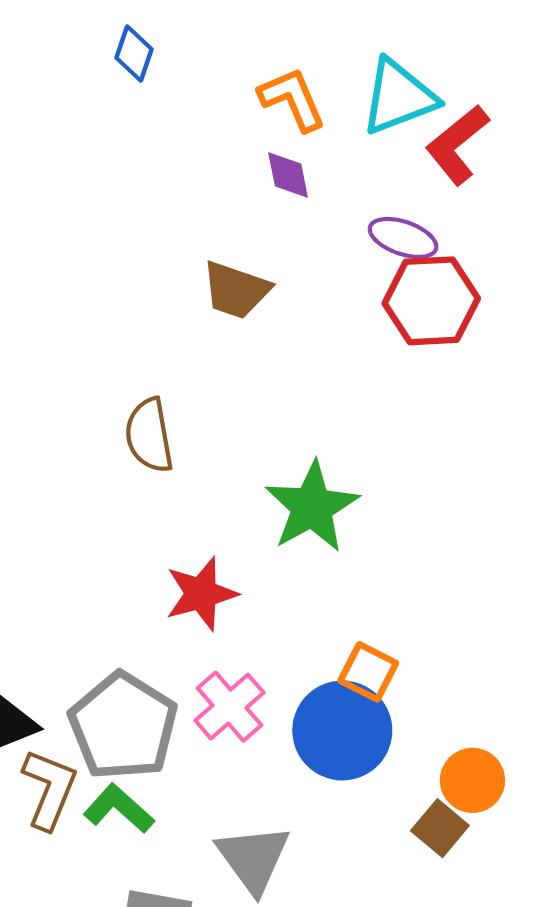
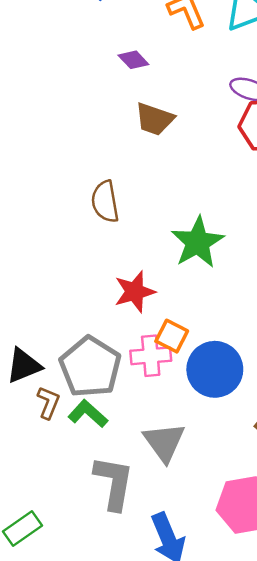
purple diamond: (288, 175) -> (133, 60), moved, turned -32
orange square: (368, 672) -> (172, 336), moved
pink cross: (229, 707) -> (151, 356), turned 36
brown L-shape: (49, 789) -> (48, 403), size x0.7

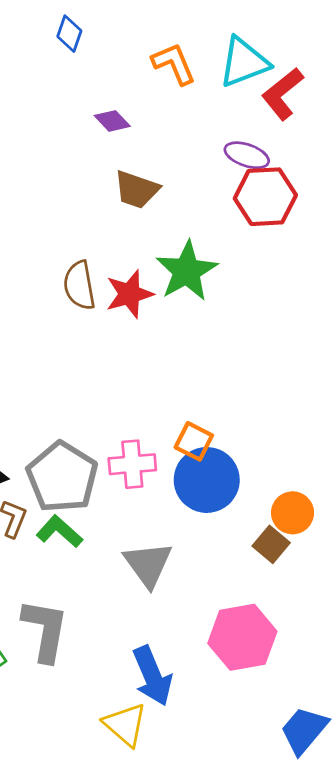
green star: (198, 242) -> (187, 271), moved
red star: (135, 292) -> (129, 294), moved
orange square: (172, 336) -> (194, 441), moved
gray L-shape: (114, 483) -> (45, 630), moved

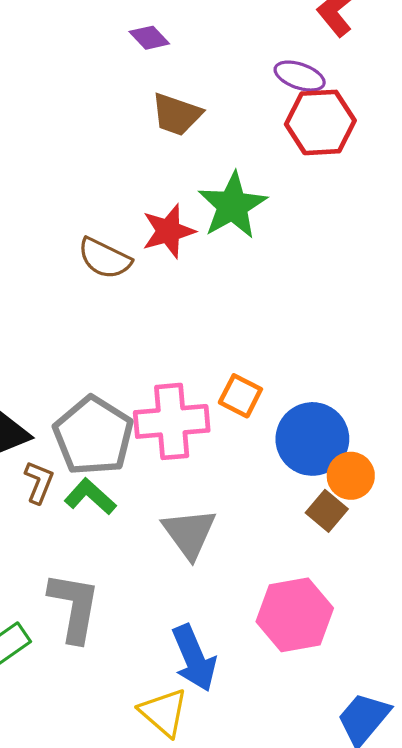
brown semicircle: (79, 285) -> (105, 258), moved, turned -54
pink cross: (132, 464) -> (172, 421), size x1.4
blue circle: (207, 480) -> (312, 439), moved

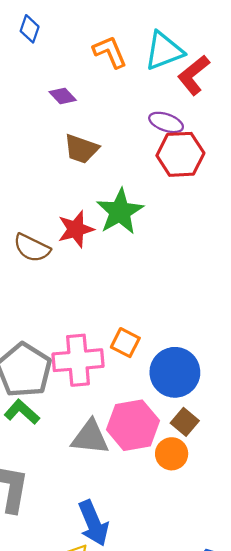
orange circle: (351, 476) -> (172, 454), moved
gray triangle: (189, 533) -> (90, 437), turned -48
pink hexagon: (295, 615) -> (133, 425), moved

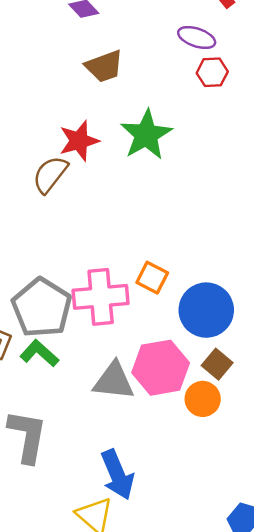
brown trapezoid: (81, 149) -> (104, 66), turned -39
red hexagon: (180, 154) -> (212, 72), size x0.6
red star: (76, 229) -> (79, 141), moved
brown semicircle: (32, 248) -> (50, 174), turned 102

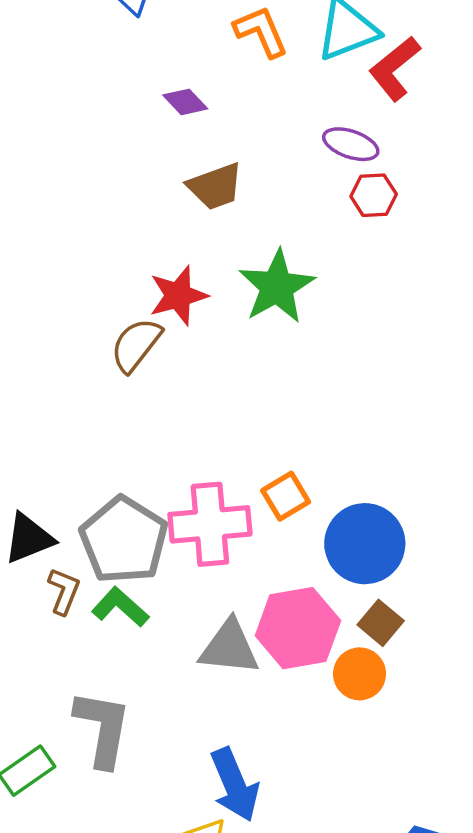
orange square: (152, 278) -> (286, 496), turned 32

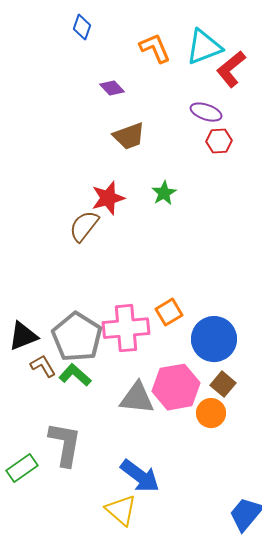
green star: (277, 287) -> (164, 193), size x0.6
brown L-shape: (64, 591) -> (43, 366), turned -52
blue arrow: (235, 785) -> (140, 476), turned -30

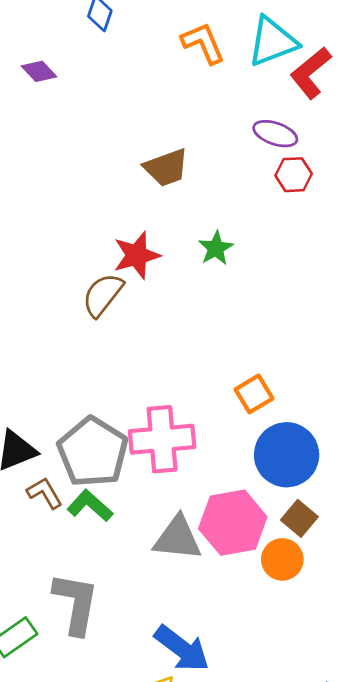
purple diamond: (112, 88) -> (39, 71), moved
orange square: (169, 312) -> (254, 394), moved

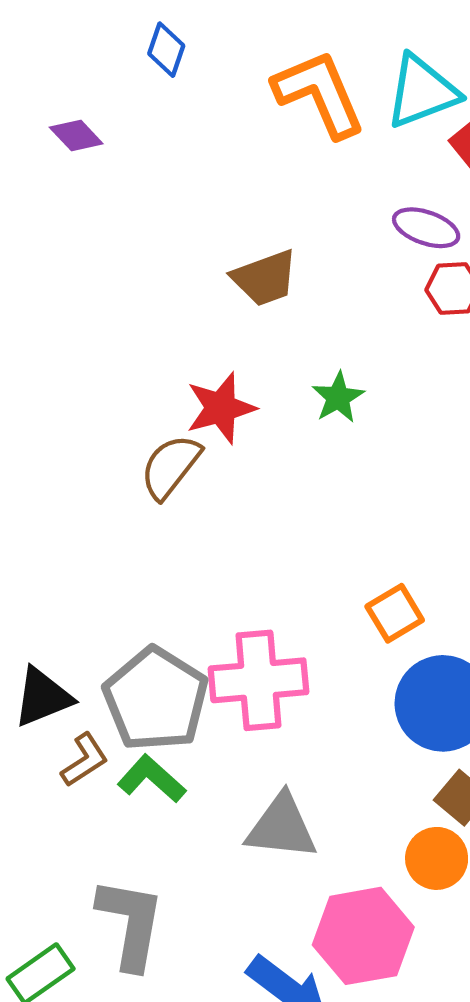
orange L-shape: (203, 43) -> (319, 94), size x1.4
brown L-shape: (45, 493) -> (85, 760), turned 87
pink hexagon: (233, 523) -> (363, 936), moved

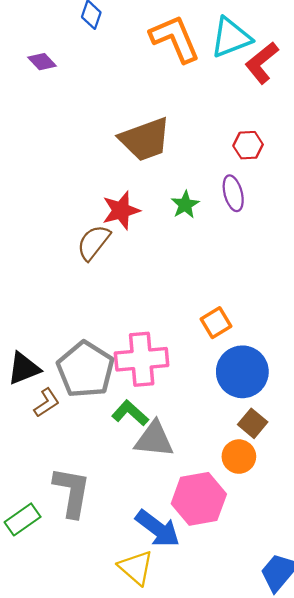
purple ellipse: (426, 228) -> (233, 193), moved, turned 56
brown trapezoid: (265, 278) -> (145, 139), size x1.4
green L-shape: (152, 779) -> (130, 413), moved

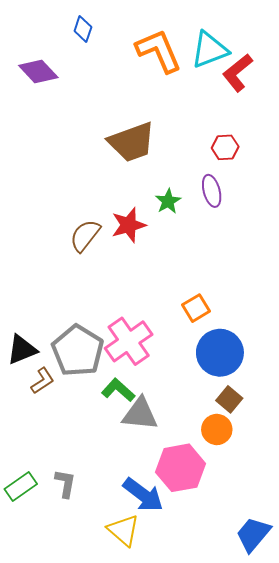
purple diamond: (42, 62) -> (38, 72), size x1.5
red star: (121, 210) -> (129, 225), moved
pink cross: (142, 359) -> (129, 341), turned -30
gray L-shape: (72, 492) -> (65, 483), moved, size x0.6

